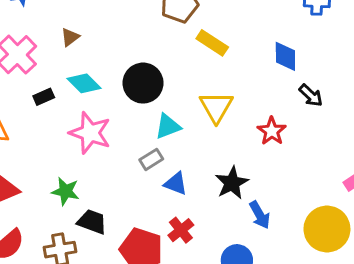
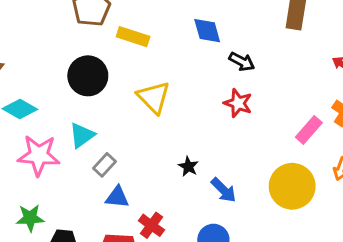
black circle: (143, 83) -> (88, 76), moved
cyan triangle: (168, 126) -> (82, 135), moved
red star: (272, 131) -> (238, 103), moved
black star: (232, 183) -> (188, 166), size x0.6
blue triangle: (176, 184) -> (117, 197), moved

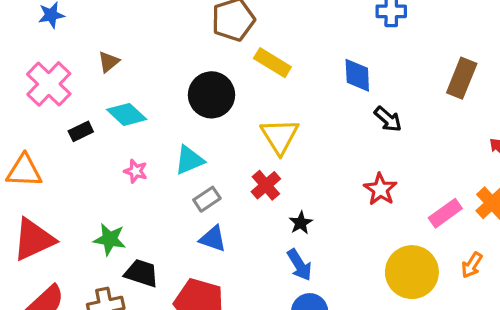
red star: (238, 103) -> (380, 189), moved
pink star: (39, 155) -> (136, 171), size x0.5
blue arrow: (224, 190) -> (299, 265), moved
red cross: (151, 225) -> (266, 185), moved

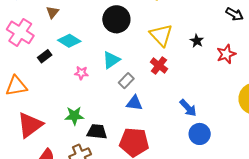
black arrow: (388, 119) -> (234, 14), moved
red star: (380, 189) -> (226, 54), turned 30
black star: (301, 223) -> (197, 41), moved

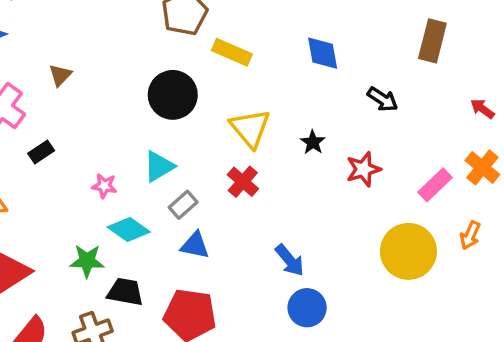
cyan diamond: (69, 41) -> (129, 229), moved

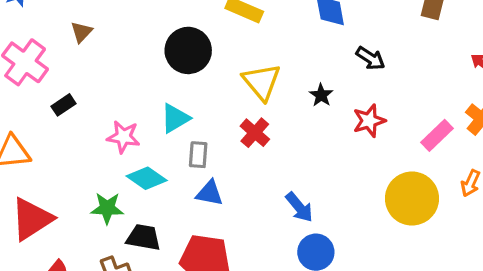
black arrow: (383, 99) -> (370, 58), moved
pink star: (104, 186) -> (123, 137), size x1.4
gray rectangle: (183, 205) -> (198, 155), turned -44

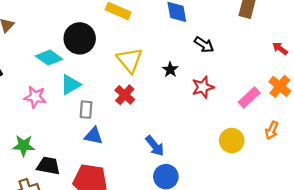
cyan diamond: (147, 178) -> (49, 58), moved
yellow circle: (412, 199) -> (232, 141), size x0.7

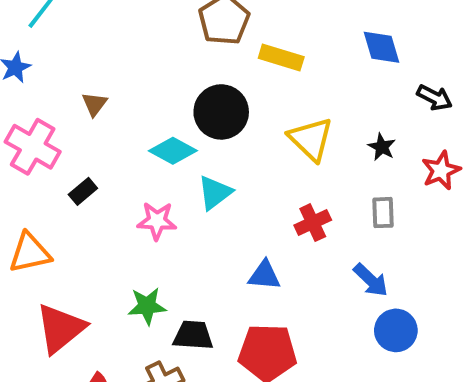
red cross: (125, 95) -> (313, 223), moved, turned 30
gray rectangle: (86, 110) -> (383, 213), moved

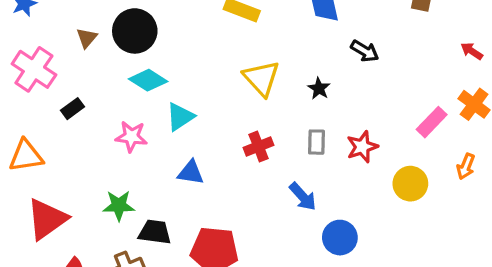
black circle: (221, 112) -> (135, 31), moved
red star: (441, 170) -> (362, 147), moved
blue triangle: (264, 275) -> (191, 173), moved
blue circle: (396, 330) -> (340, 238), moved

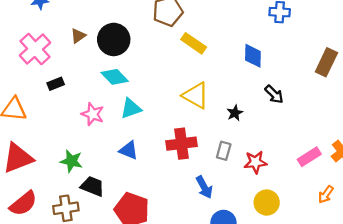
yellow triangle: (261, 78) -> (196, 95), turned -32
red cross: (258, 146) -> (182, 144), size x1.4
yellow circle: (410, 184) -> (267, 203), moved

